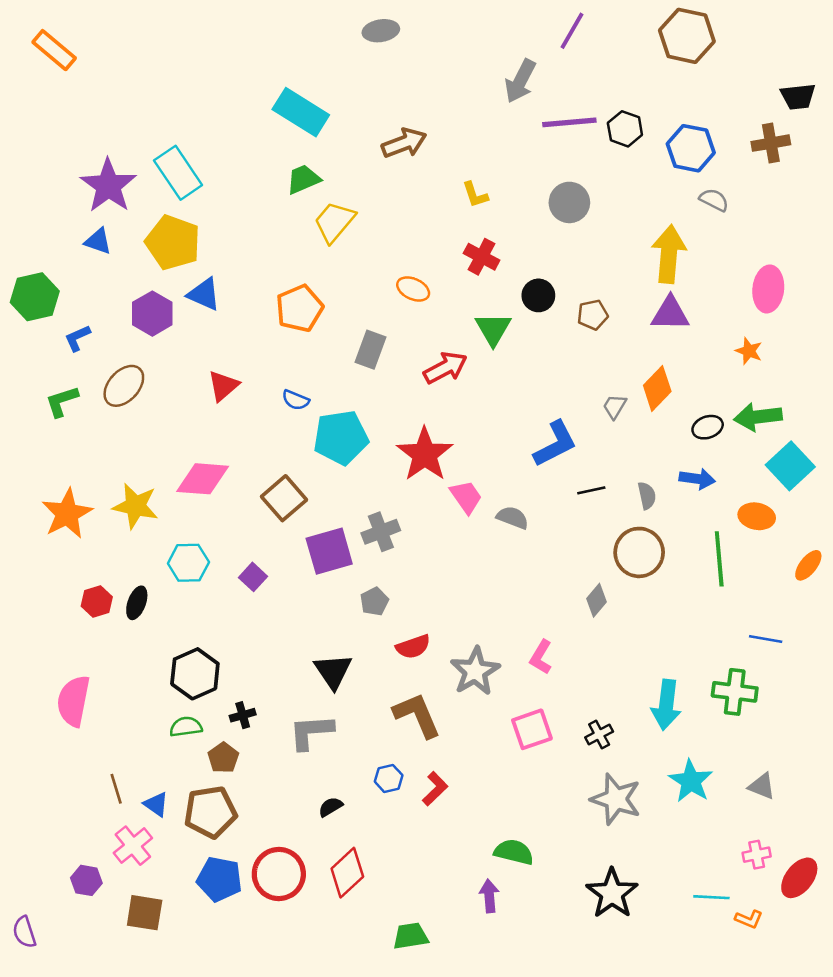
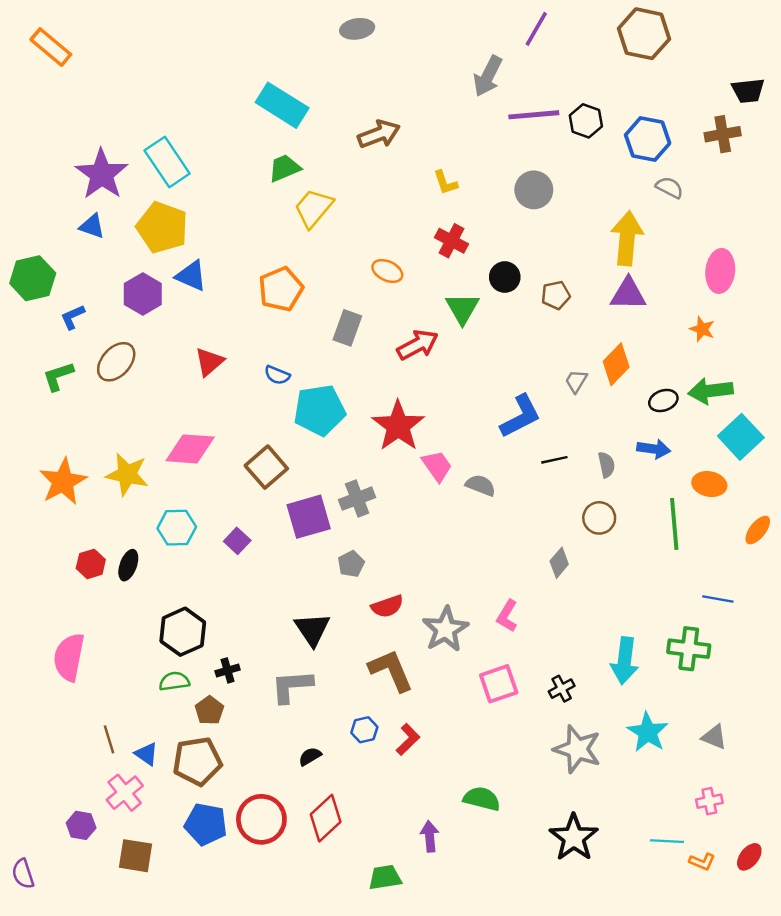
brown circle: (639, 552) -> (599, 518), size x0.7
red ellipse: (799, 878) -> (749, 857), moved, size x0.7
purple arrow: (489, 896) -> (430, 836), moved

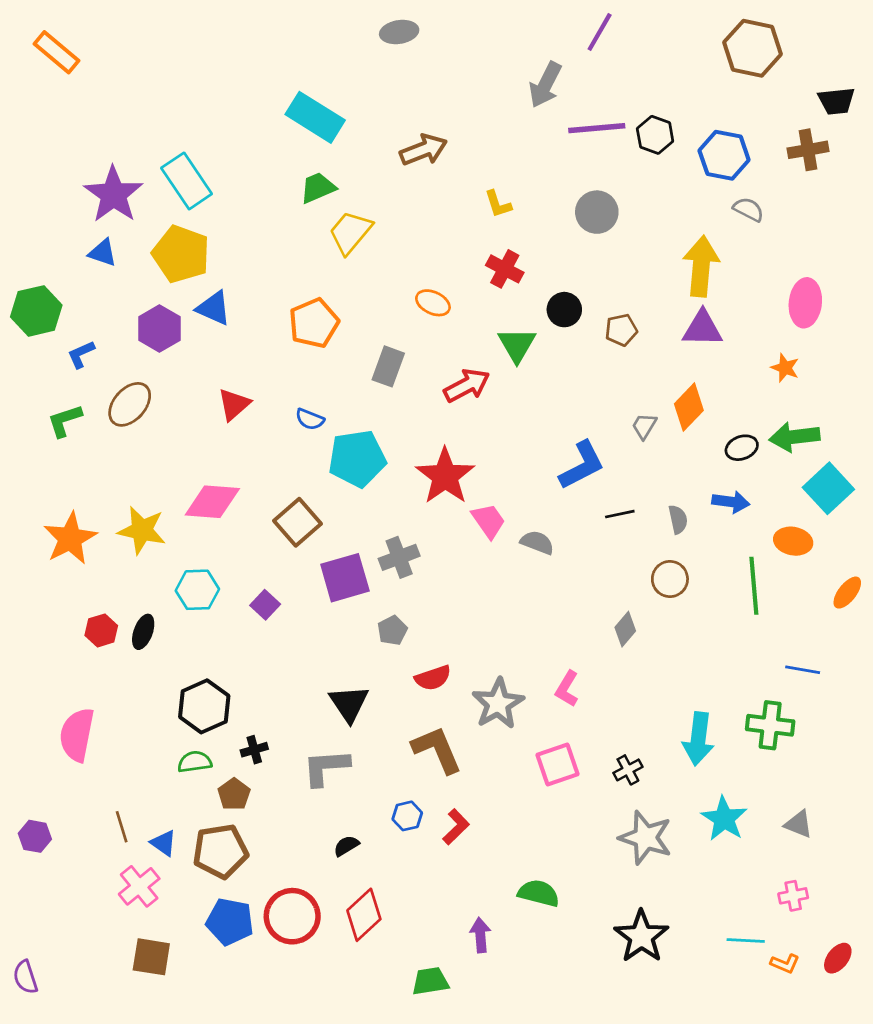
brown hexagon: (644, 34) -> (753, 48), moved
purple hexagon: (81, 825) -> (35, 836), moved

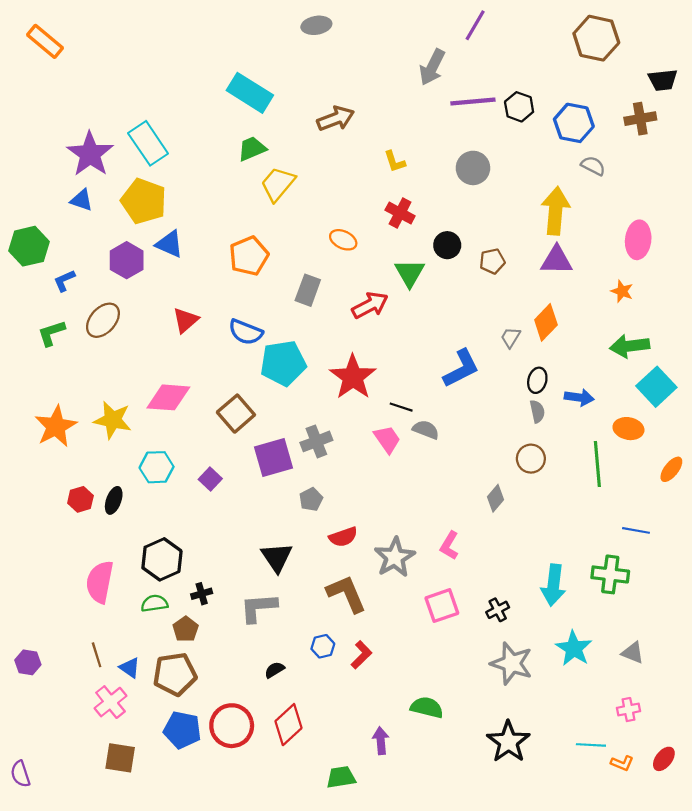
blue semicircle: (310, 419) -> (246, 332), size x1.5
black ellipse: (742, 448) -> (537, 380), moved, turned -55
black line: (620, 514) -> (401, 407), moved, turned 30
pink trapezoid: (488, 521) -> (387, 439), moved
pink semicircle: (77, 735) -> (100, 582), moved

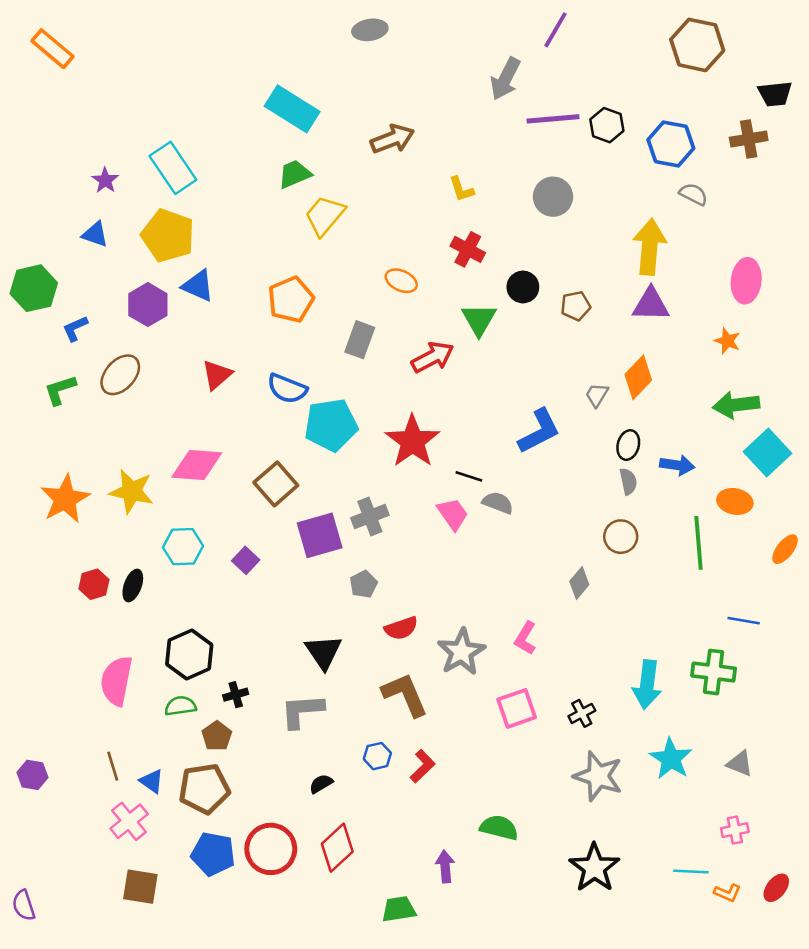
purple star: (90, 154) -> (105, 180), size x0.5

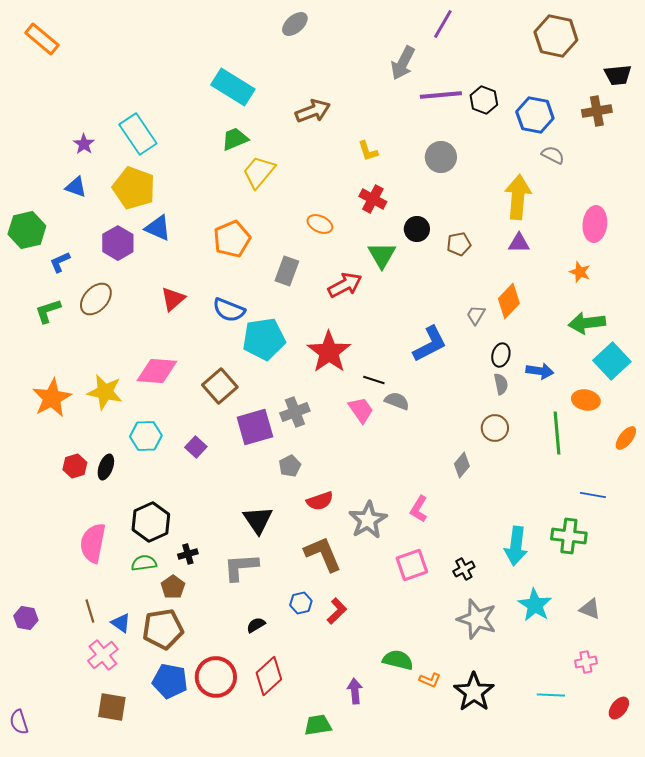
gray ellipse: (370, 30) -> (295, 24), turned -32
purple triangle: (651, 305) -> (519, 243), size x0.7
orange L-shape: (727, 893) -> (430, 680), moved

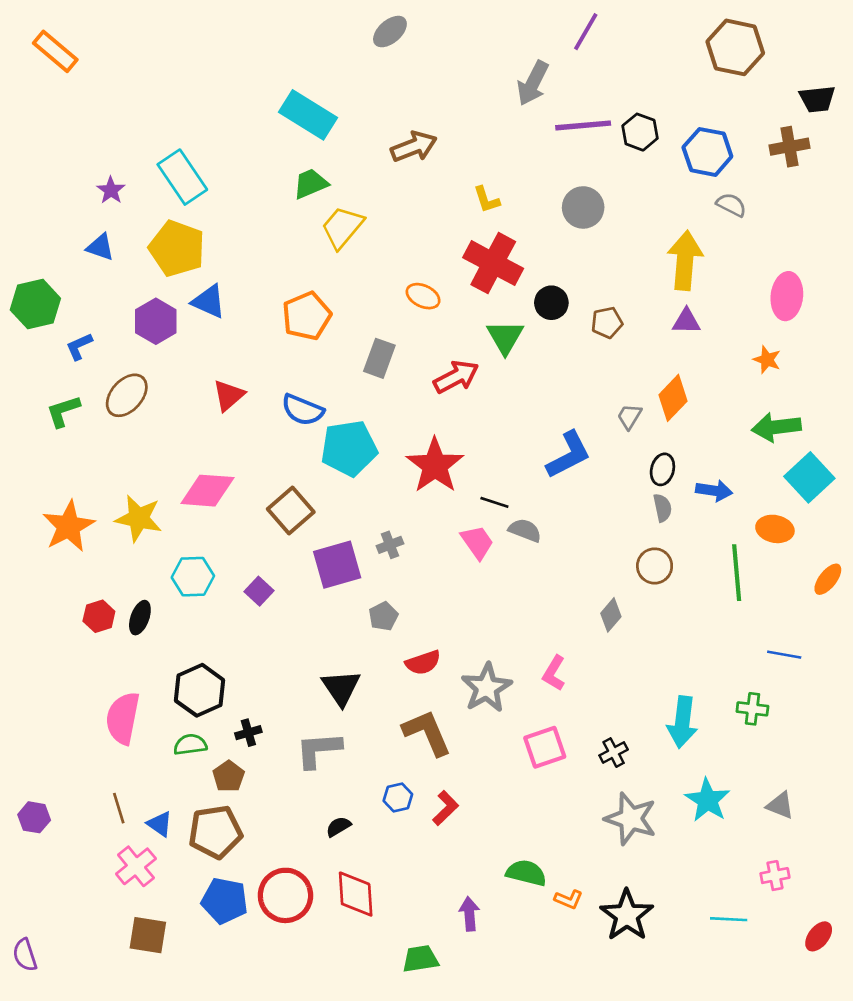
red cross: (373, 199) -> (493, 263), size x1.6
gray cross: (295, 412) -> (390, 545), size x0.7
green cross: (569, 536) -> (752, 709), size x0.7
red diamond: (269, 676) -> (356, 894), turned -51

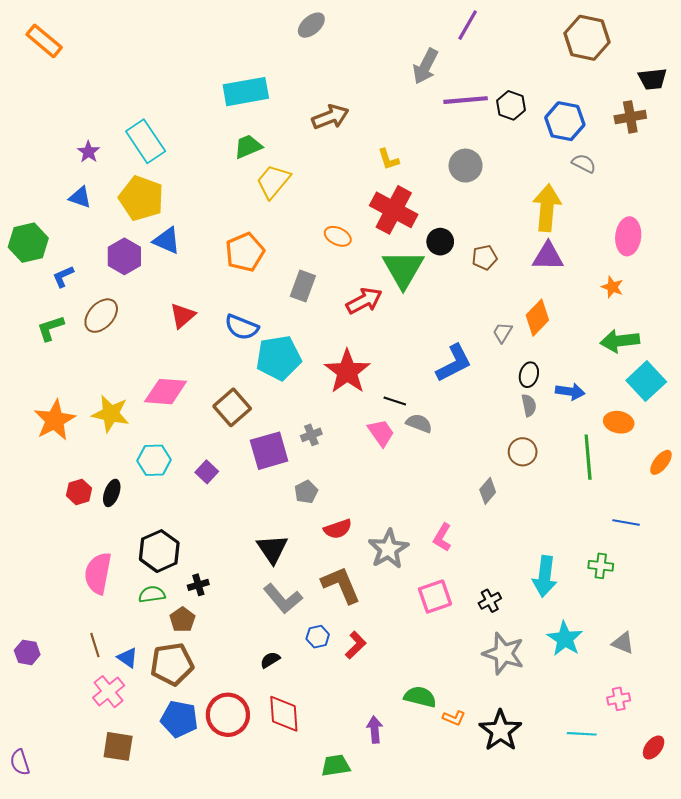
cyan rectangle: (308, 115) -> (246, 92), turned -42
purple triangle: (686, 321) -> (548, 256), size x1.4
green triangle: (505, 337) -> (403, 269), size x1.4
gray L-shape: (319, 750) -> (283, 599), moved, turned -126

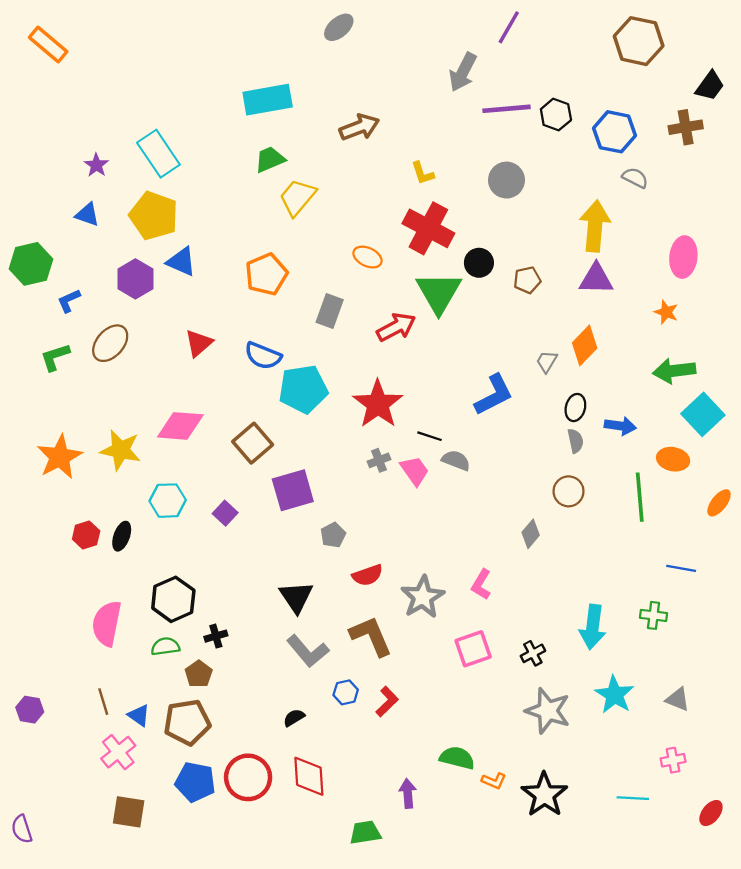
black trapezoid: (652, 79) -> (710, 86), turned -48
gray cross: (311, 435) -> (379, 460), moved

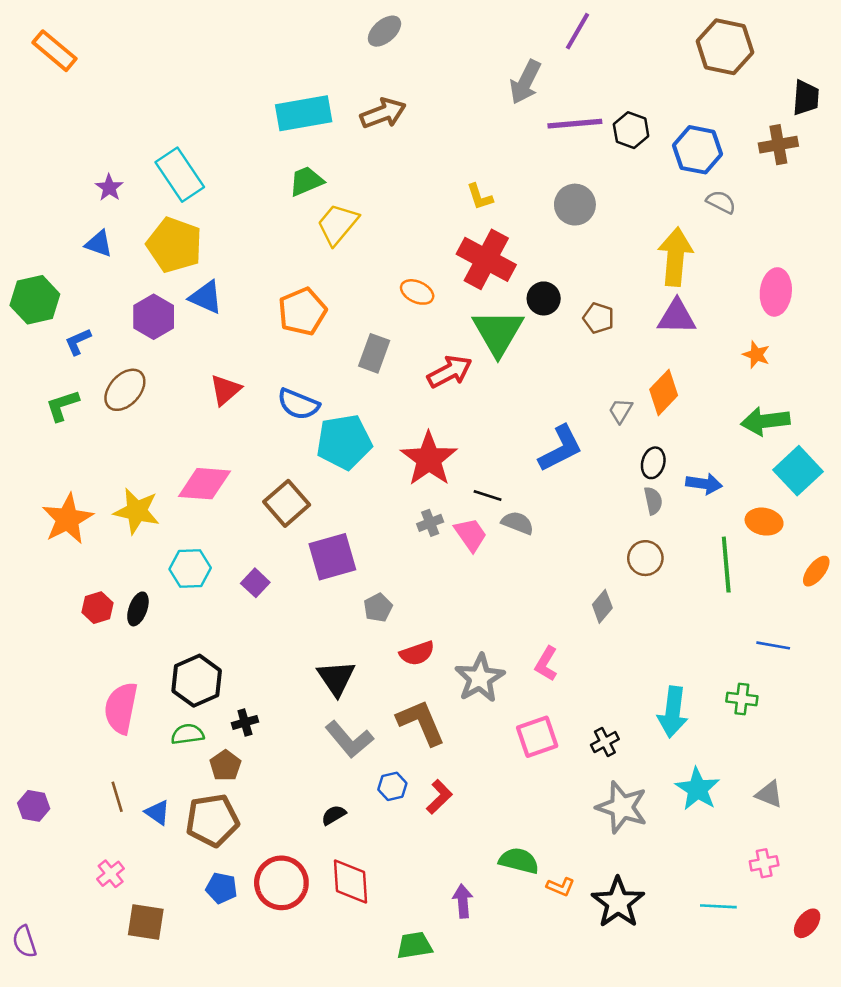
black trapezoid: (710, 86) -> (806, 98), turned -32
brown arrow: (359, 127) -> (383, 113), moved
brown pentagon: (527, 280) -> (598, 318), turned 30
pink cross: (118, 752) -> (111, 874), moved, size x0.7
blue pentagon: (195, 782) -> (221, 888), size x0.7

